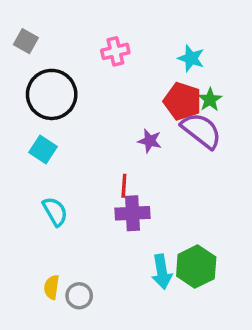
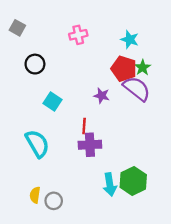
black circle: (52, 94) -> (35, 64), size x0.6
cyan square: (43, 150) -> (52, 101), moved
cyan semicircle: (55, 211) -> (37, 144), size x1.4

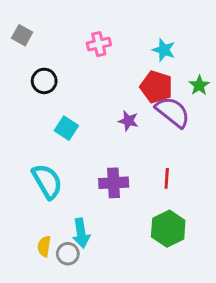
green star: (143, 68) -> (199, 85), moved
red line: (84, 126) -> (167, 178), moved
cyan arrow: (110, 185) -> (81, 233), moved

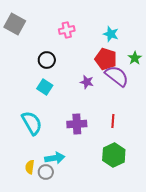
gray square: (22, 35) -> (15, 24), size x1.5
black circle: (44, 81) -> (47, 60), moved
cyan arrow: (81, 233) -> (55, 158), turned -90

